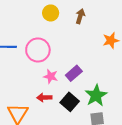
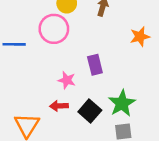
pink circle: (38, 50) -> (54, 29), moved
purple rectangle: (74, 73) -> (95, 65), moved, turned -63

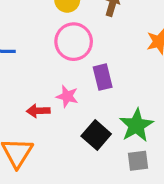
pink circle: (54, 29) -> (74, 42), moved
red arrow: (59, 106) -> (38, 111), moved

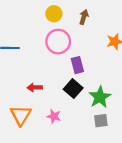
pink star: (67, 96) -> (54, 116), moved
black square: (96, 135) -> (73, 89), moved

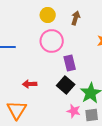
pink star: (54, 116) -> (74, 111), moved

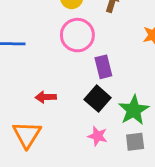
pink star: (74, 111) -> (98, 136), moved

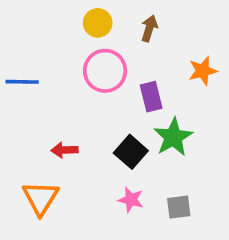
purple rectangle: (103, 67) -> (151, 97), moved
green star: (134, 110) -> (173, 137), moved

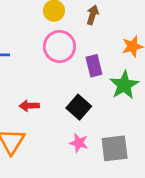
green star: (173, 137) -> (124, 85), moved
gray square: (179, 207) -> (115, 148), size x1.5

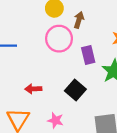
brown arrow: (93, 15) -> (79, 20), moved
pink star: (79, 143) -> (56, 120), moved

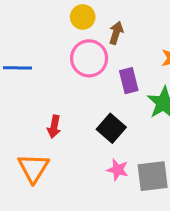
red arrow: (33, 89) -> (54, 127), turned -77
pink star: (56, 120) -> (118, 170), moved

